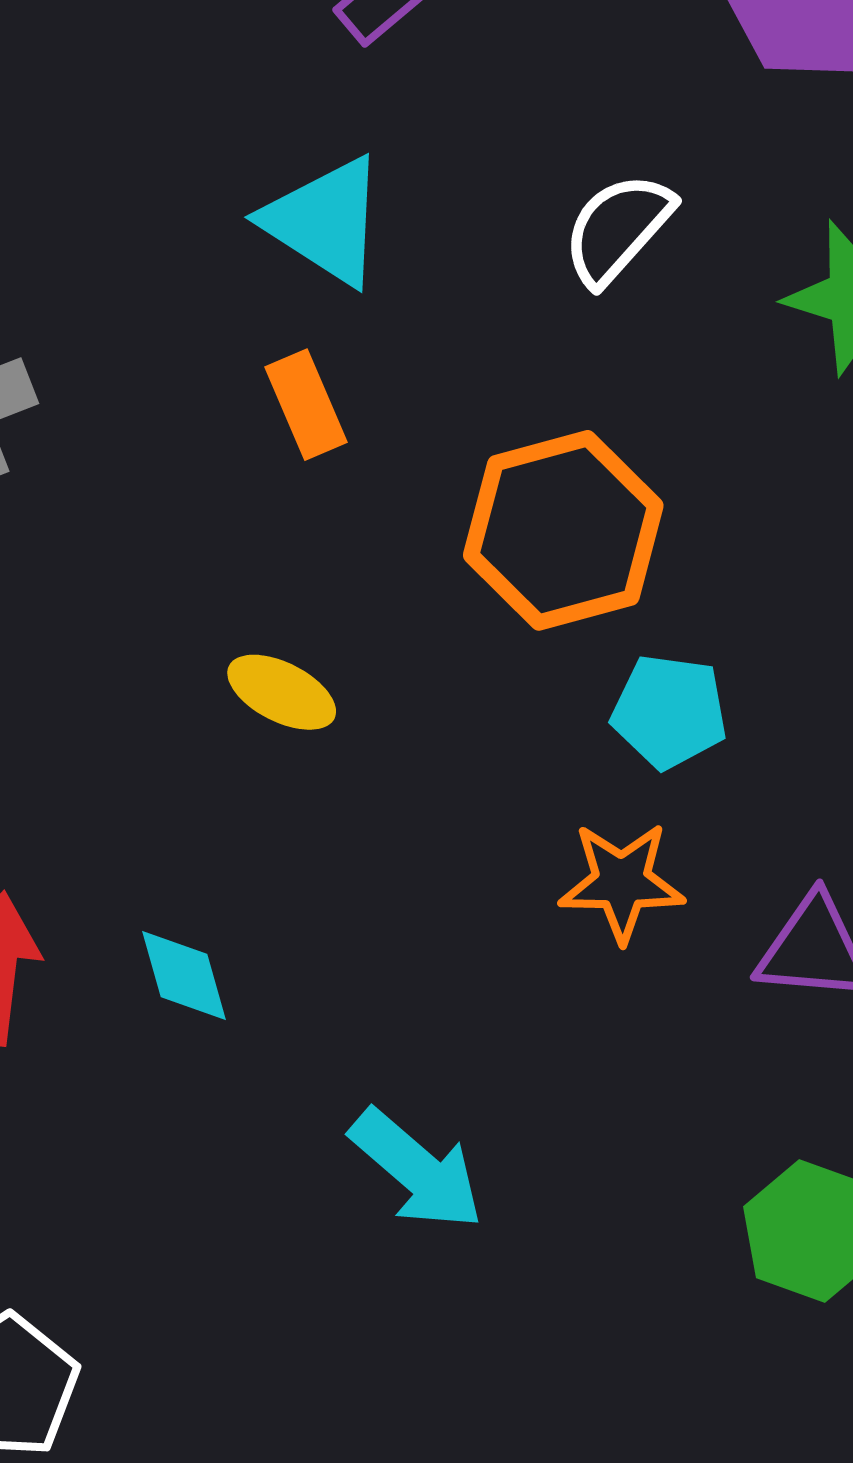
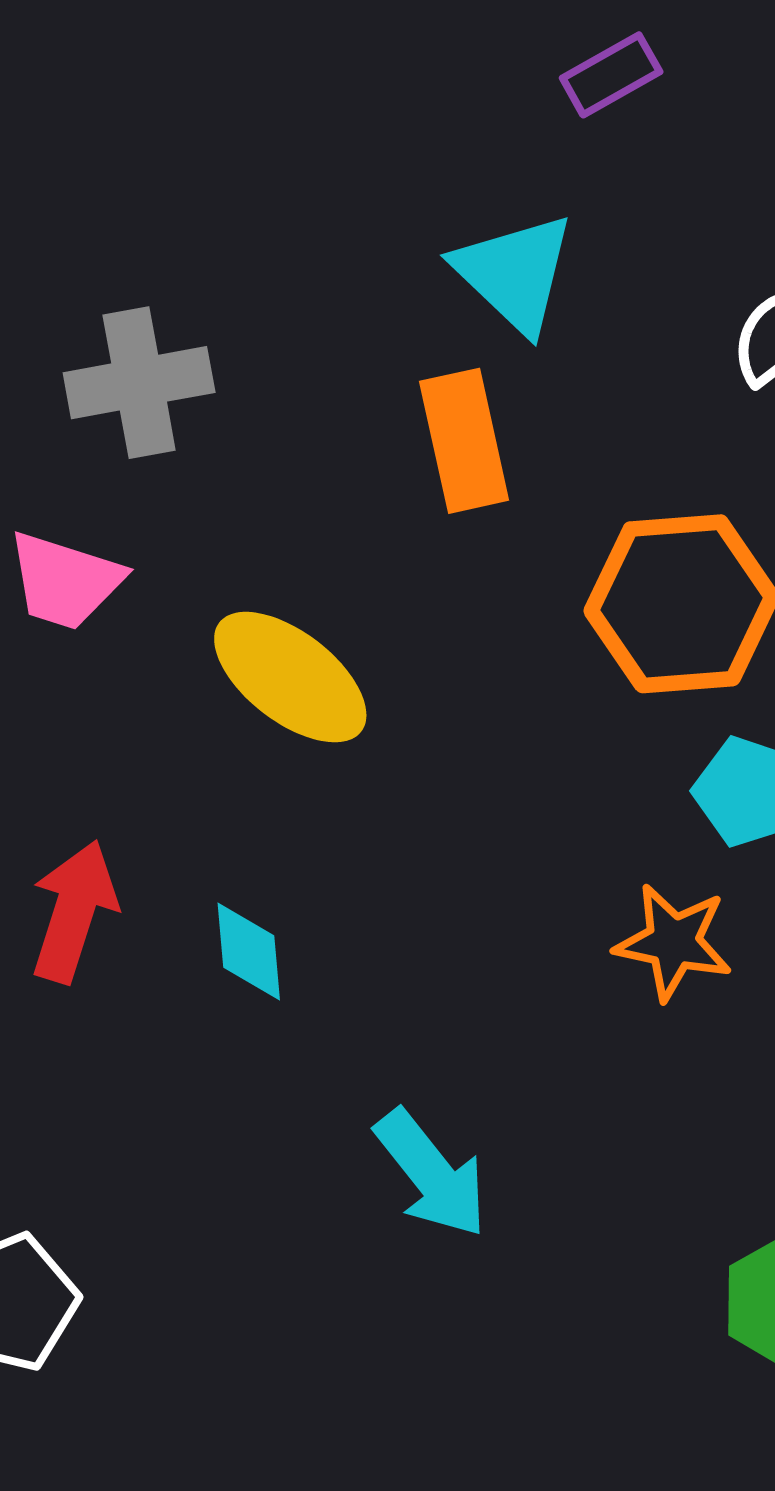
orange rectangle: (306, 405) -> (464, 441), size x1.4
yellow ellipse: (282, 692) -> (290, 677), moved, size x1.6

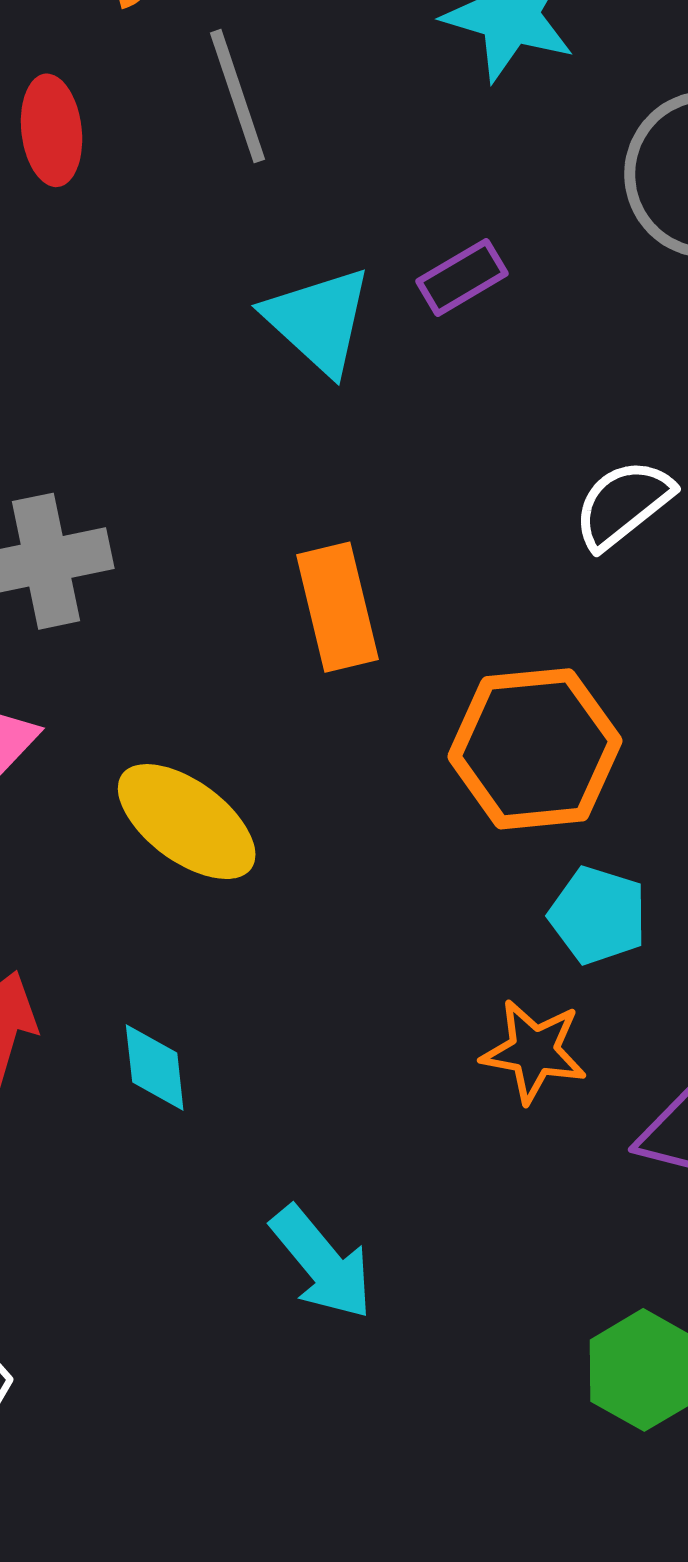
cyan triangle: (514, 273) -> (318, 320), moved

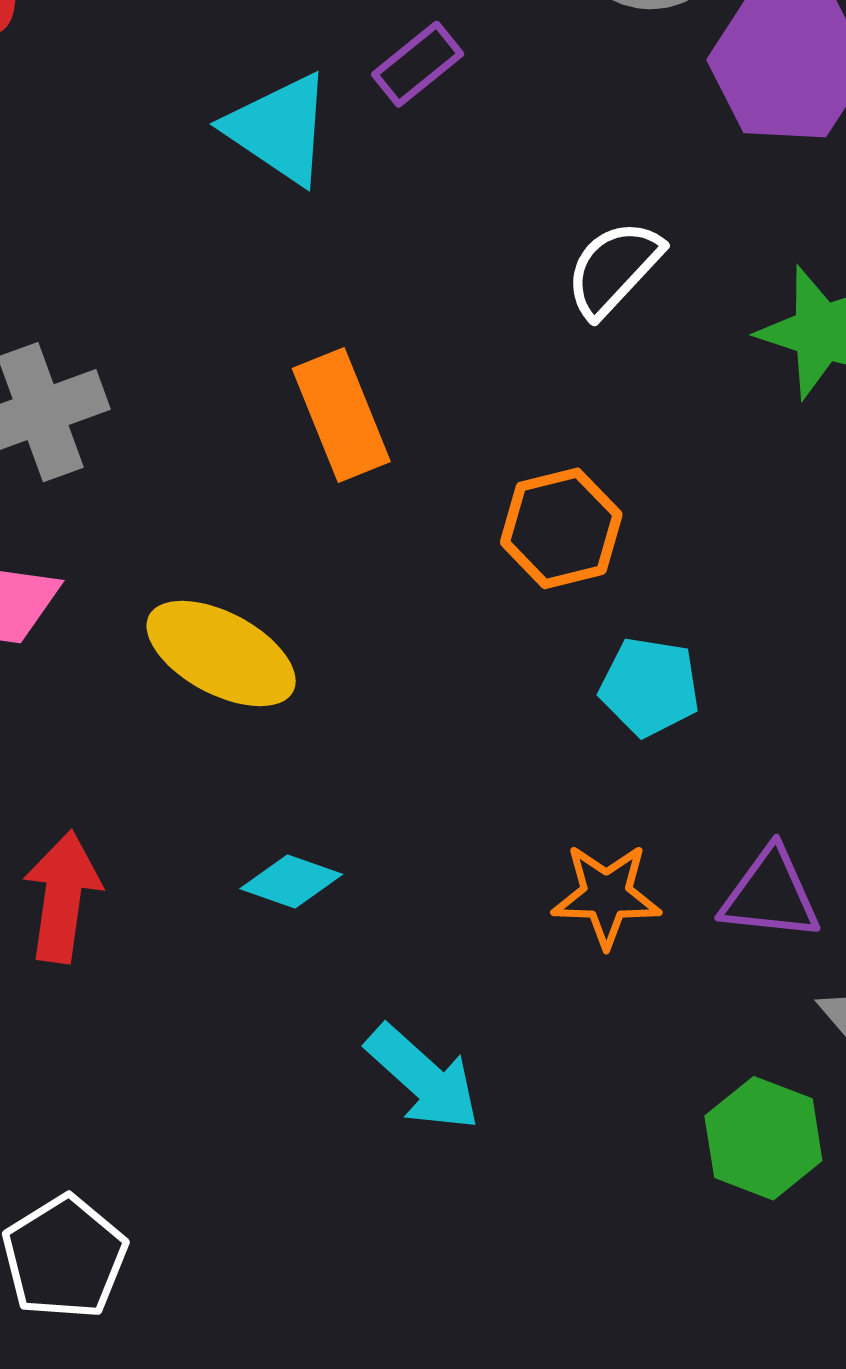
orange hexagon: (535, 749) -> (561, 528), size x0.7
orange star: (534, 1051) -> (606, 895), moved
cyan diamond: (155, 1067) -> (291, 882), moved, turned -56

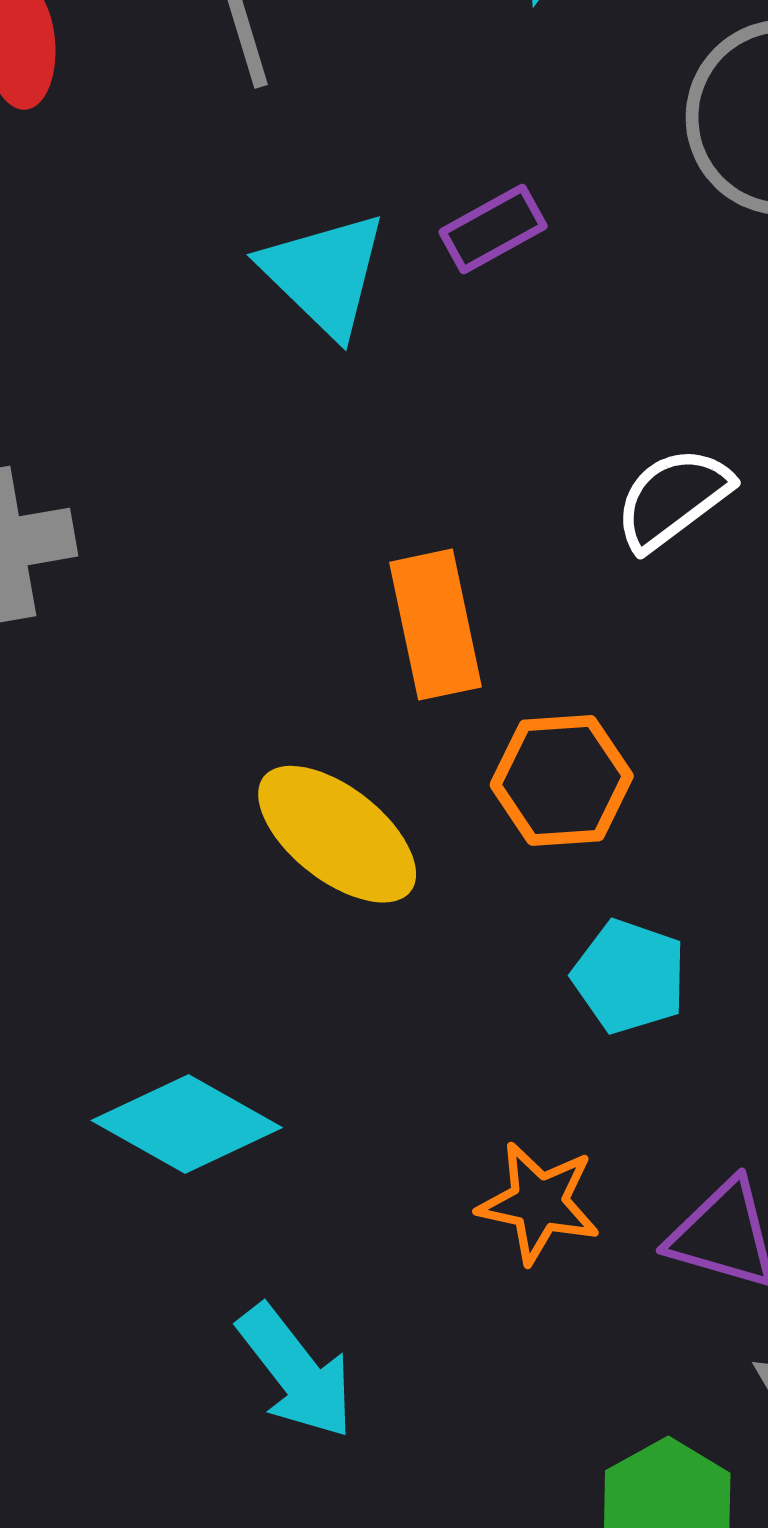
orange rectangle: (341, 415) -> (436, 625), moved
yellow ellipse: (221, 653) -> (337, 834), moved
cyan diamond: (291, 882) -> (187, 1124), size x1.6

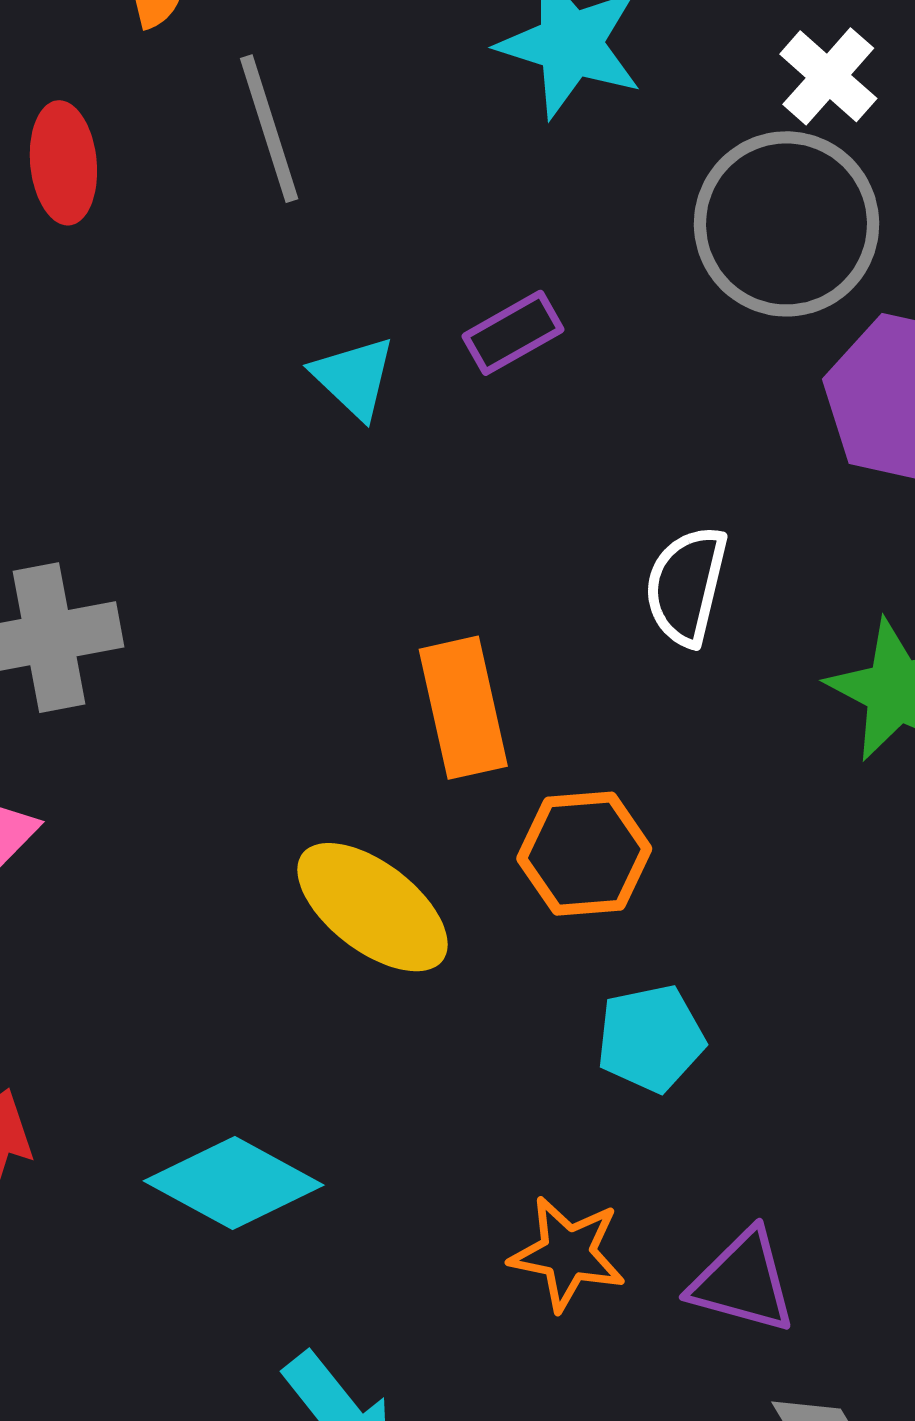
cyan triangle: (324, 274) -> (354, 377), size x0.7
white semicircle: (673, 499) -> (686, 586), turned -39
cyan pentagon: (629, 977) -> (651, 1038), turned -30

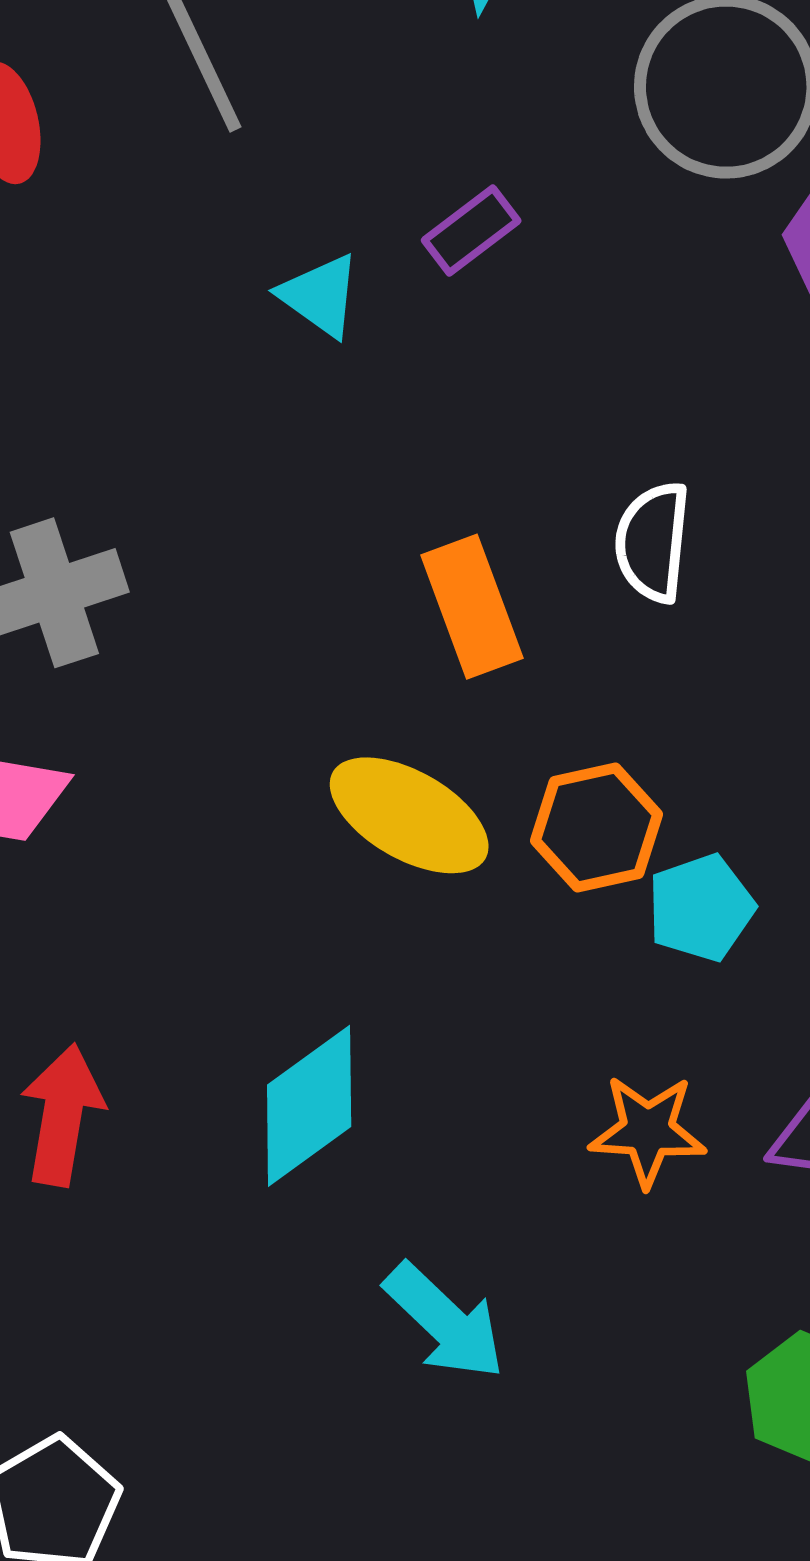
white semicircle: (686, 586) -> (653, 542), moved
orange hexagon: (584, 854) -> (596, 827), moved
cyan diamond: (234, 1183) -> (309, 1106), turned -57

